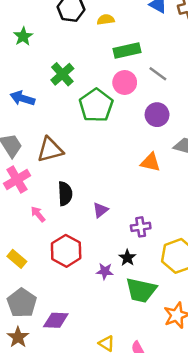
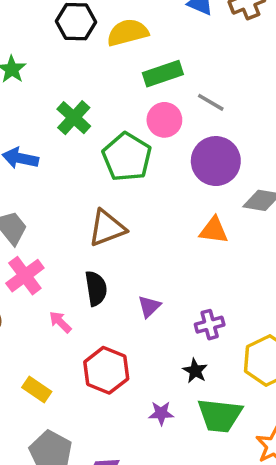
yellow semicircle: (106, 20) -> (128, 33), size x1.6
purple circle: (157, 115) -> (216, 161), size x1.4
brown triangle: (50, 150) -> (107, 228), moved
purple star: (105, 271) -> (161, 413), moved

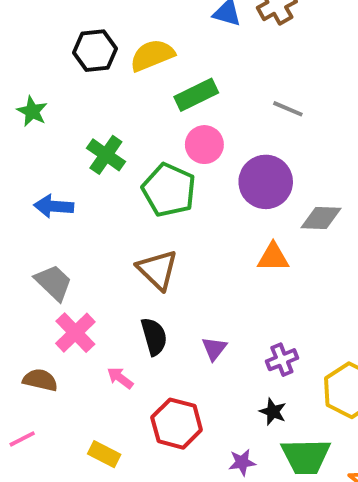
gray line: (211, 102) -> (288, 109), moved
brown triangle: (107, 228) -> (157, 270), turned -48

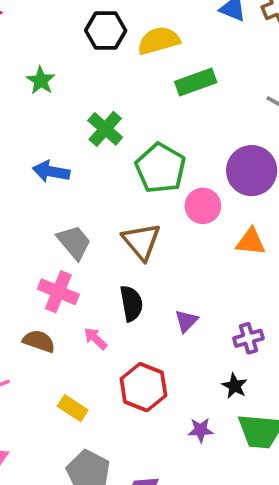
pink circle: (204, 145) -> (203, 206), moved
gray trapezoid: (53, 283) -> (74, 242), moved
pink cross: (75, 333) -> (58, 292), turned -30
brown semicircle: (40, 380) -> (39, 341), moved

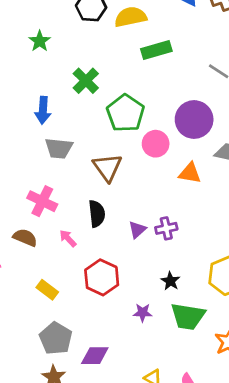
blue arrow: (51, 172) -> (43, 110), turned -100
gray trapezoid: (74, 242) -> (59, 148), moved, turned 132
purple cross: (248, 338) -> (166, 228), moved

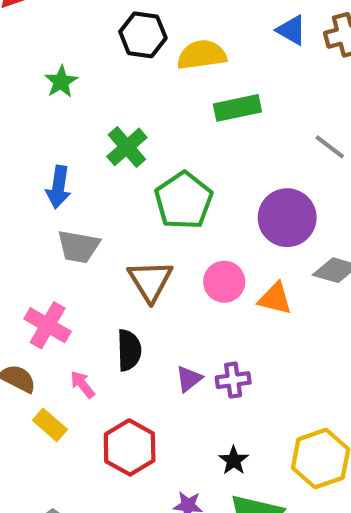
pink circle: (156, 144) -> (224, 282), moved
yellow rectangle: (47, 290) -> (50, 425), moved

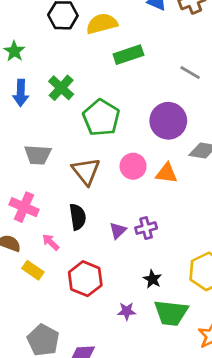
blue arrow: (58, 187) -> (21, 93), moved

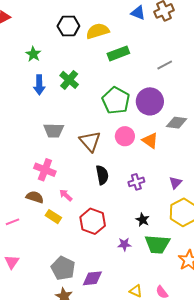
gray line: (190, 73) -> (165, 65), turned -56
green pentagon: (101, 118) -> (116, 101), moved
orange triangle: (167, 173) -> (150, 140), turned 30
black semicircle: (78, 217) -> (102, 175), moved
purple triangle: (118, 231) -> (175, 183), moved

